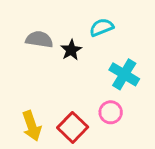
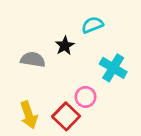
gray semicircle: (39, 39) -> (33, 60), moved
pink circle: (111, 112) -> (85, 97), moved

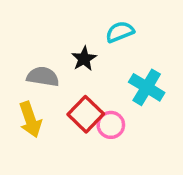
yellow arrow: (29, 115) -> (30, 120), moved
red square: (66, 116) -> (86, 114), moved

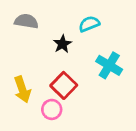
gray semicircle: (43, 77) -> (26, 21), moved
pink circle: (111, 125) -> (52, 109), moved

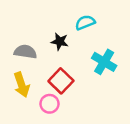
gray semicircle: (26, 21) -> (25, 52), moved
black star: (62, 44) -> (60, 42), turned -30

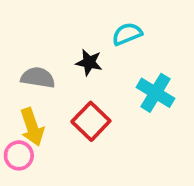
pink circle: (50, 104) -> (19, 155), moved

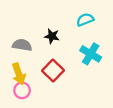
cyan semicircle: (127, 34) -> (85, 20), moved
pink circle: (19, 155) -> (22, 90), moved

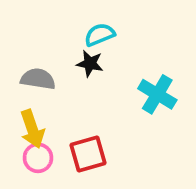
cyan semicircle: (85, 20) -> (100, 35), moved
red square: (53, 70) -> (88, 154), moved, turned 30

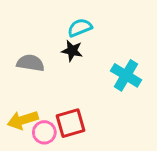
yellow arrow: (32, 129) -> (23, 120), moved, turned 92
pink circle: (38, 158) -> (44, 132), moved

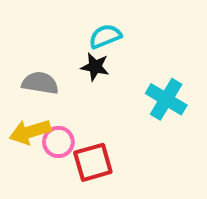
yellow arrow: (23, 120) -> (30, 132), moved
pink circle: (44, 132) -> (58, 142), moved

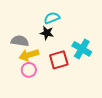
yellow arrow: (30, 132) -> (29, 55), moved
red square: (93, 162) -> (59, 60), moved

